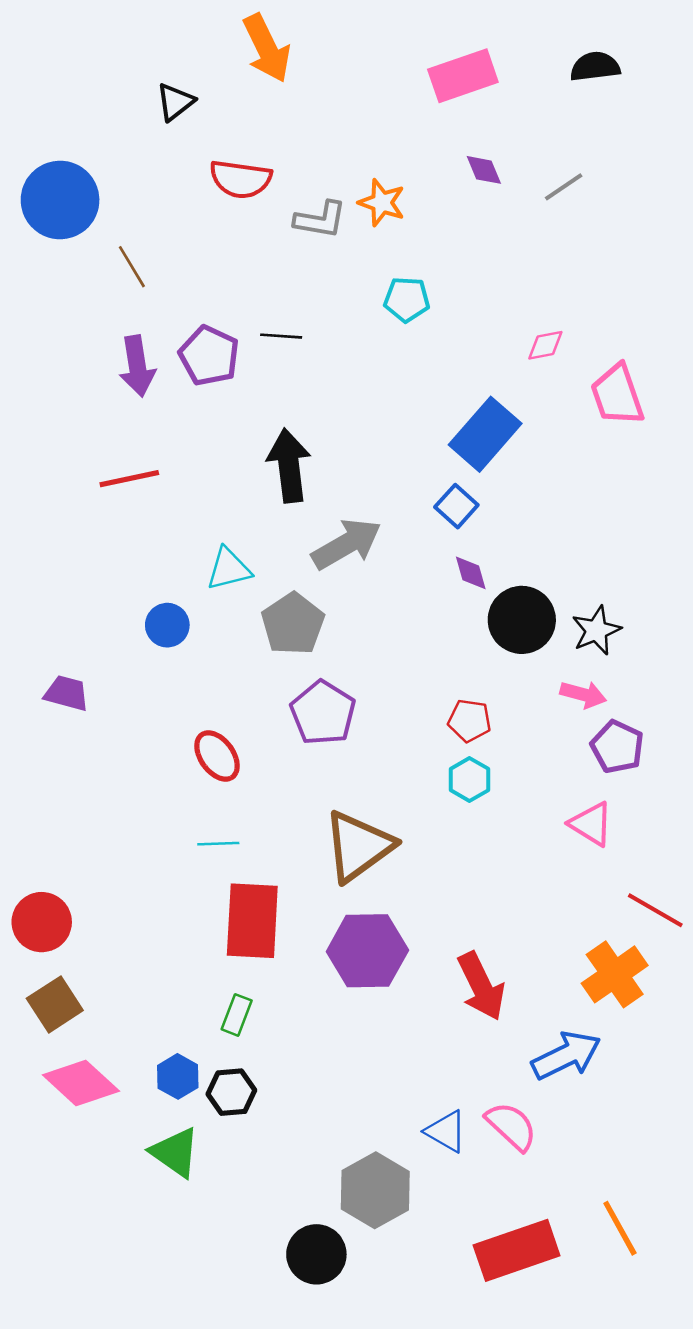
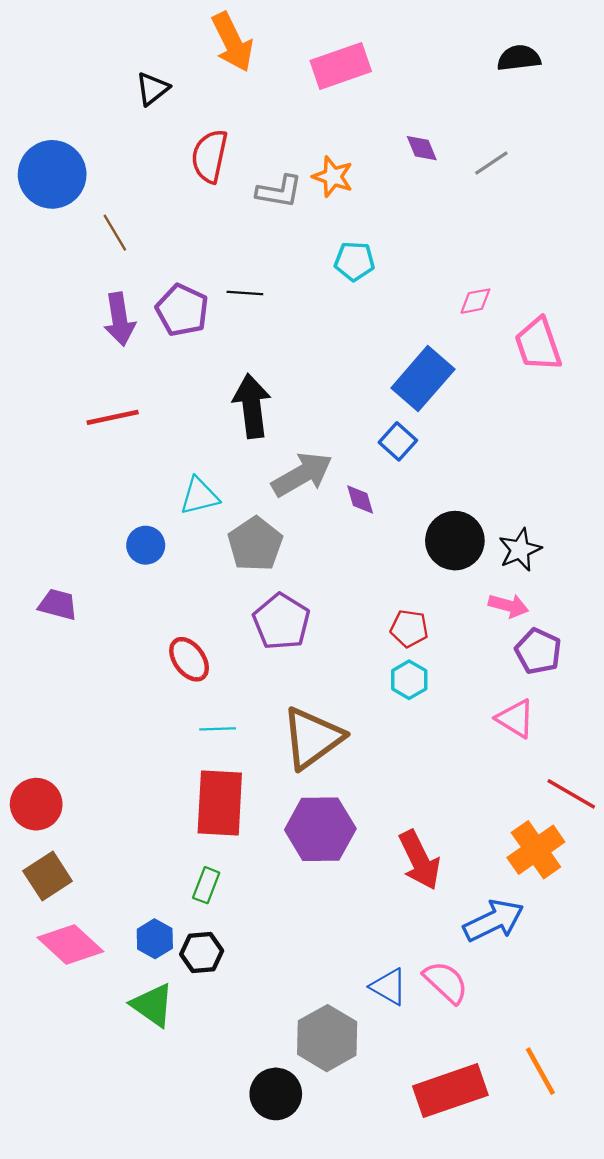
pink rectangle: (463, 76) -> (341, 66), moved
red semicircle: (241, 179) -> (210, 156), turned 94
purple diamond: (471, 573) -> (360, 500), moved
cyan line: (218, 844) -> (218, 729), moved

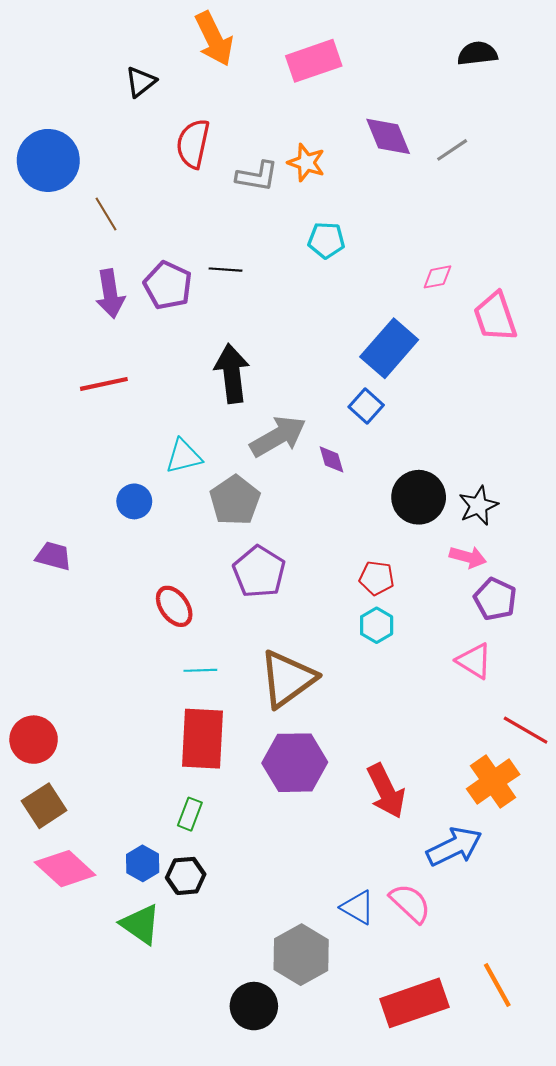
purple diamond: (422, 148) -> (388, 136), size x1.6

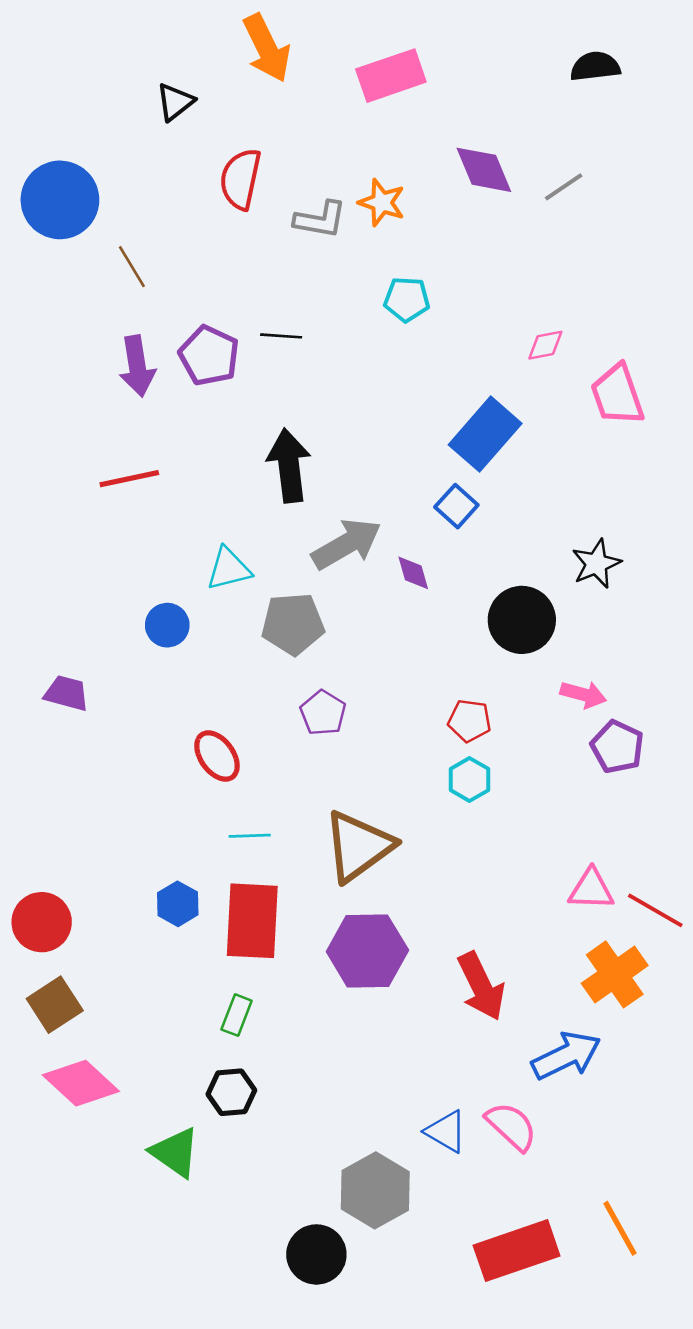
gray pentagon: (235, 500) -> (293, 624), turned 30
black star: (478, 506) -> (596, 564), moved
purple pentagon: (259, 572) -> (323, 713), size x0.7
pink triangle: (474, 661) -> (591, 889), moved, turned -30
blue hexagon: (143, 863) -> (178, 904), moved

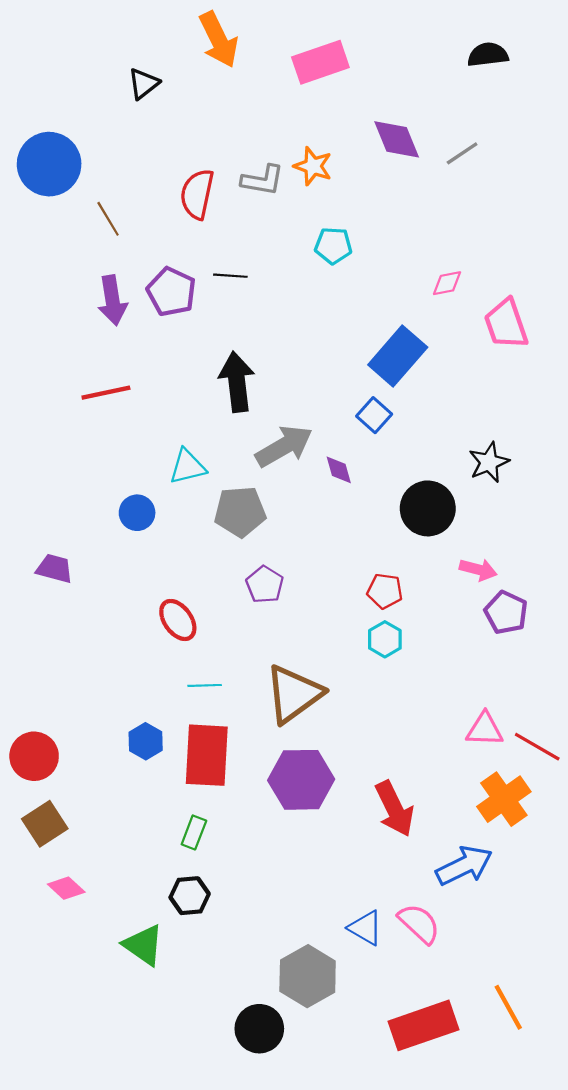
red semicircle: (241, 179) -> (197, 194), moved
pink diamond: (81, 1083) -> (66, 888), size x0.6

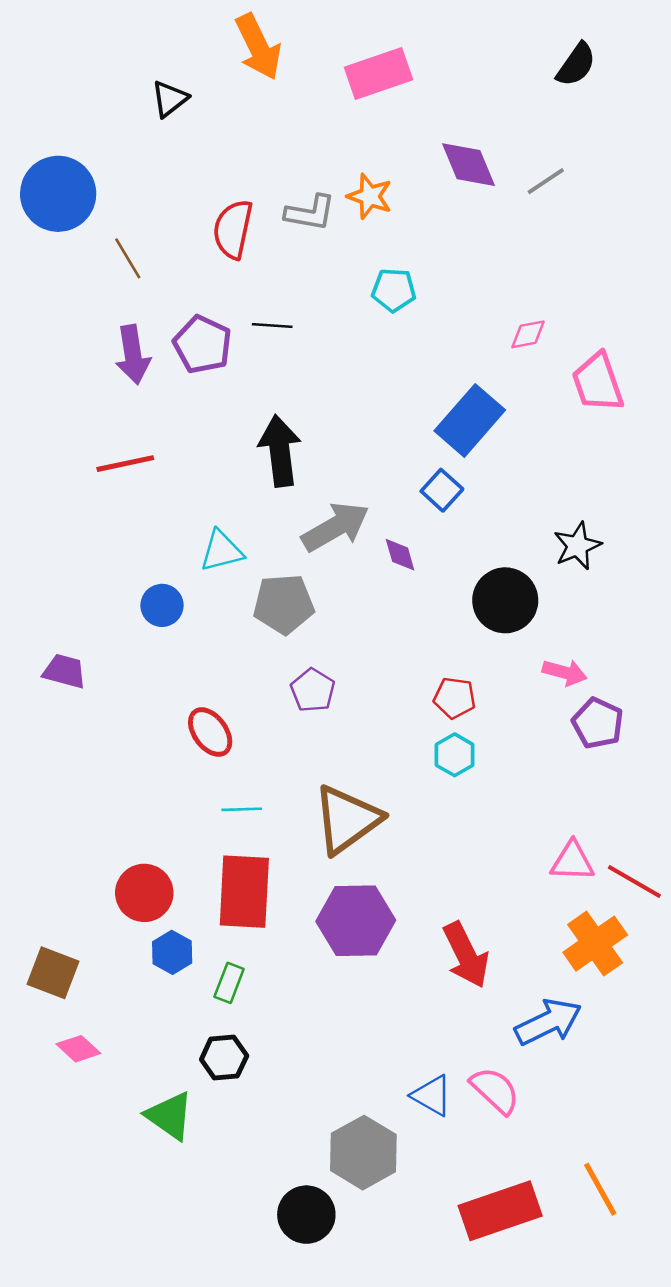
black semicircle: (488, 55) -> (576, 65), turned 132
blue hexagon: (146, 741) -> (172, 952), moved
red circle: (34, 756) -> (144, 893), moved
brown square: (45, 824) -> (53, 973), turned -36

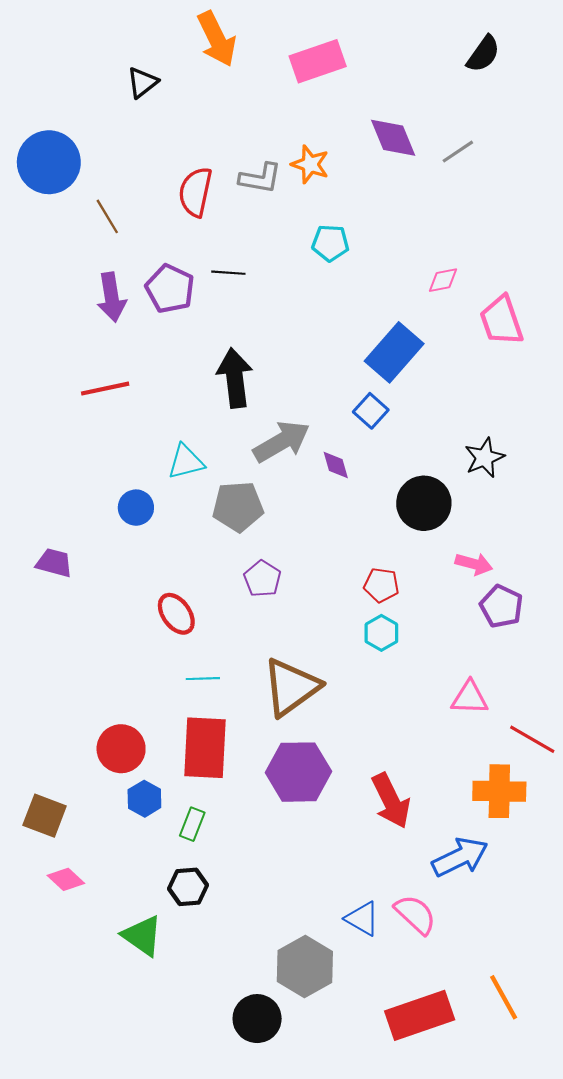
pink triangle: (572, 861) -> (470, 698), moved
orange cross: (595, 944) -> (499, 791), turned 36

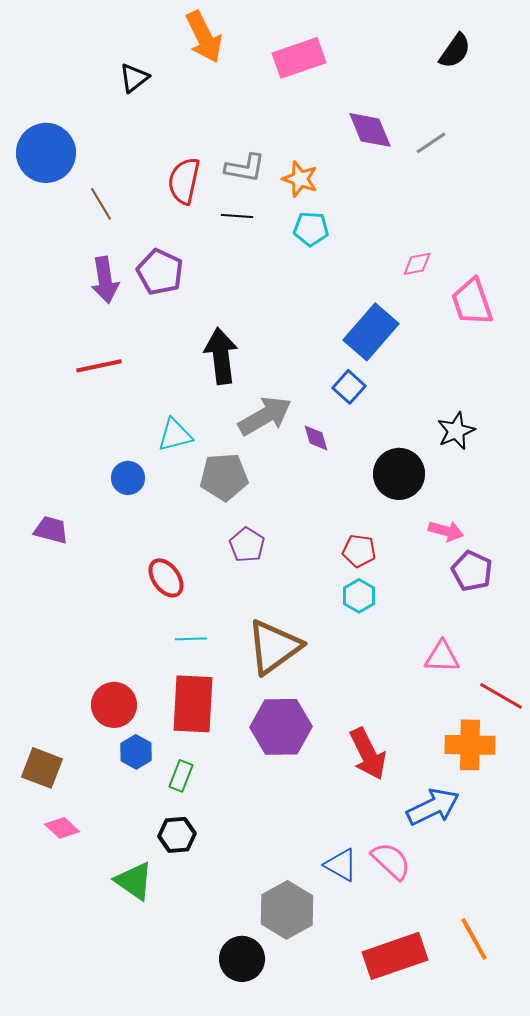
orange star: (310, 164) -> (300, 179), moved
black line: (228, 273) -> (237, 216), moved

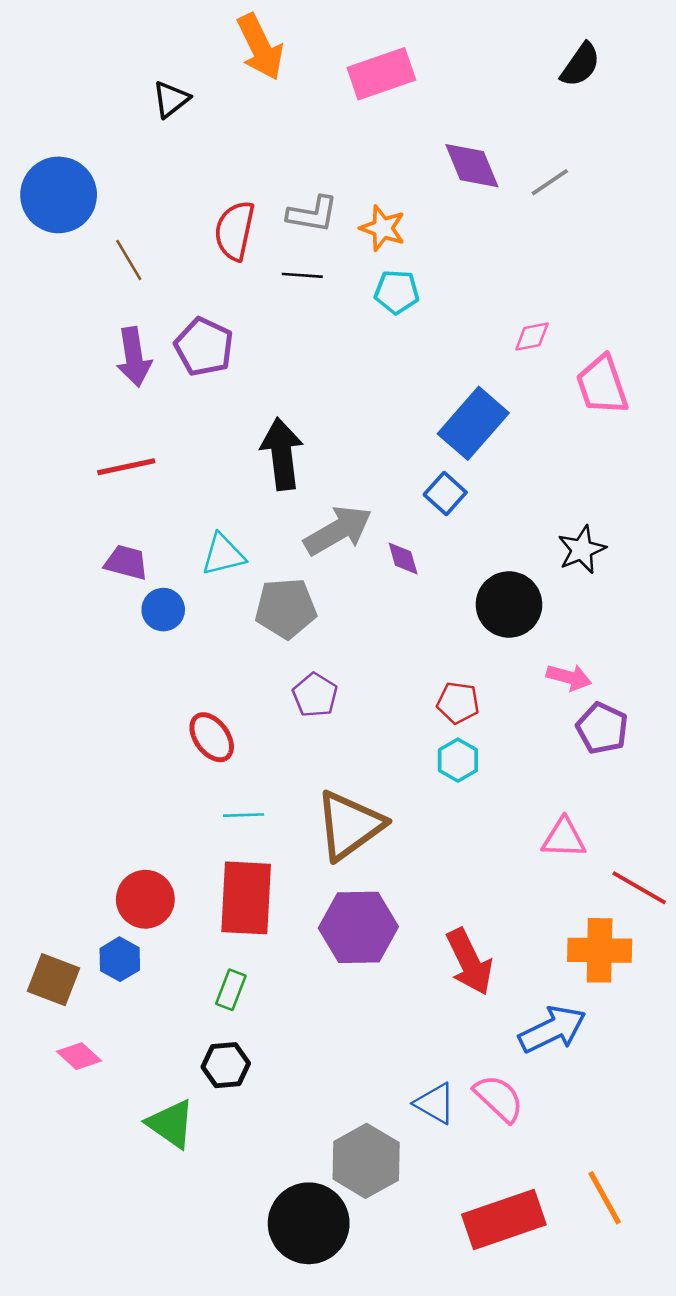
purple trapezoid: (51, 530) -> (126, 562), moved
blue hexagon: (136, 752) -> (120, 959), moved
black circle: (242, 959) -> (309, 1223), size x1.4

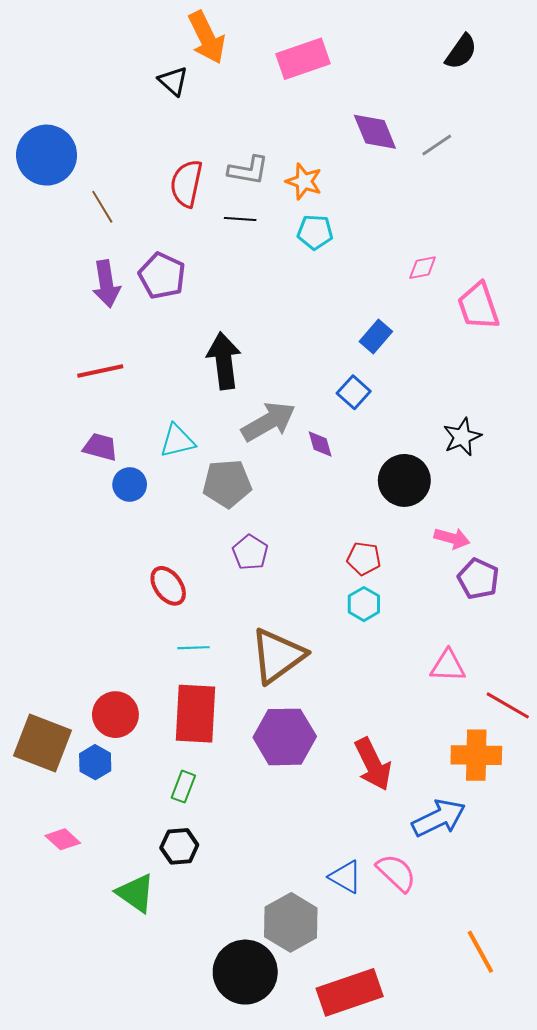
black triangle: (171, 99) -> (173, 81), moved, turned -40
blue rectangle: (473, 423) -> (376, 337), size x0.6
brown square: (53, 980) -> (42, 743), moved, size x1.4
red rectangle: (504, 1219) -> (350, 992), moved

